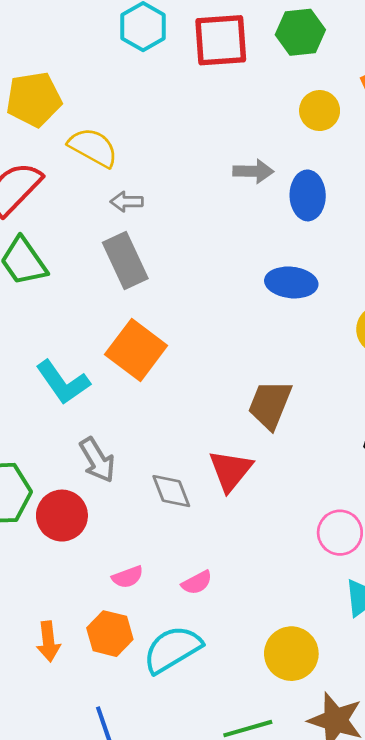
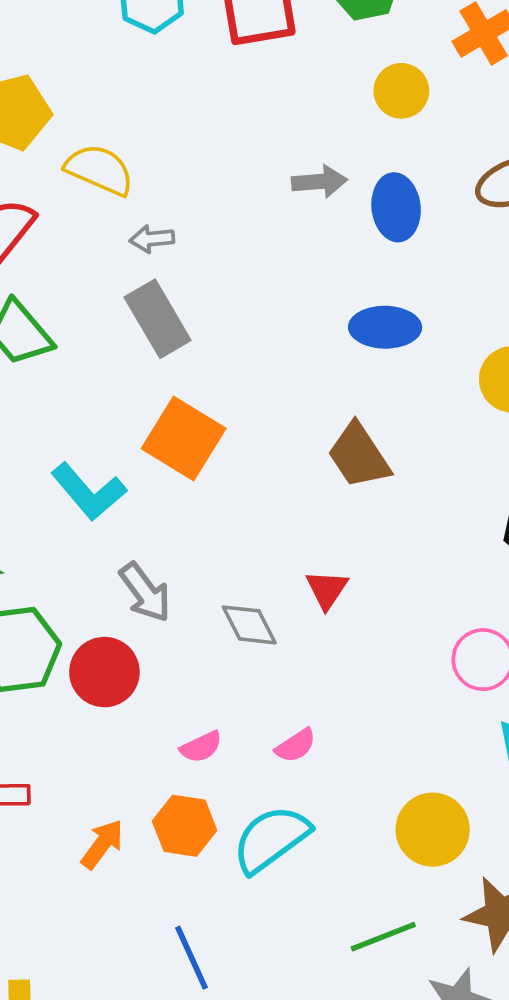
brown trapezoid: (270, 405) -> (359, 456), moved, turned -50
red triangle: (230, 470) -> (327, 590), size x0.7
orange arrow: (48, 641) -> (102, 844), turned -132

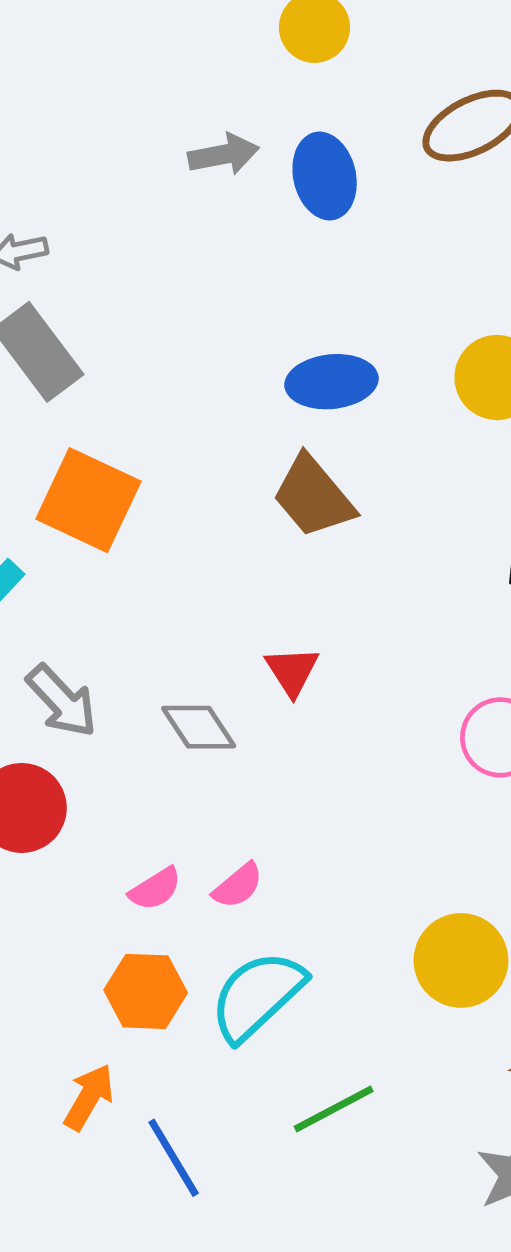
blue ellipse: (385, 327) -> (331, 382), moved
pink semicircle: (296, 746) -> (238, 886), moved
orange arrow: (102, 844) -> (89, 1097), moved
green line: (383, 937) -> (334, 1109), moved

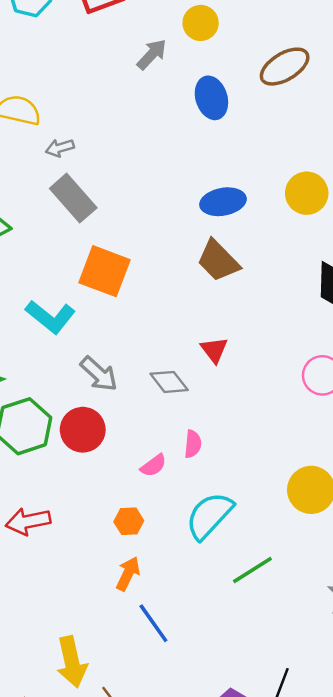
gray arrow: (224, 154) -> (152, 54), moved, turned -32
pink semicircle: (238, 886) -> (193, 444), moved, turned -40
orange hexagon: (146, 991) -> (129, 521), moved, size x0.7
blue line: (174, 1158) -> (153, 623), moved

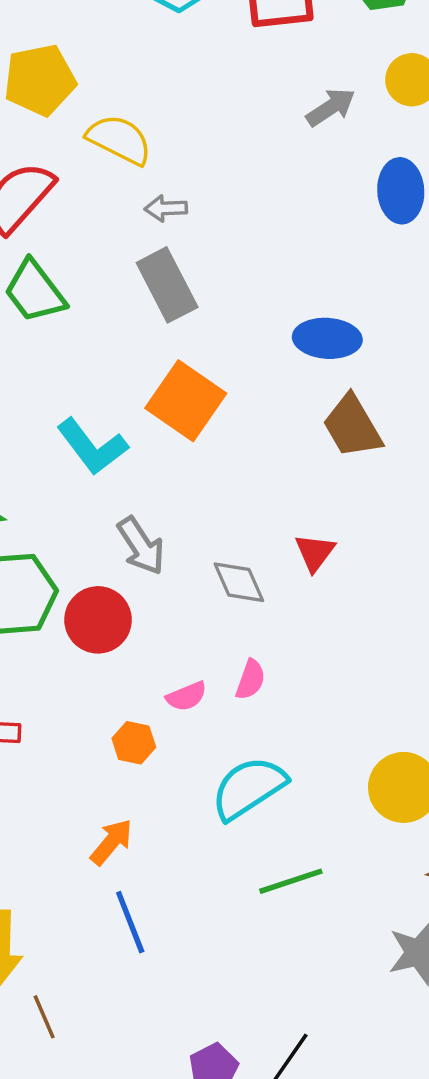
blue ellipse: (223, 202) -> (327, 338), moved
orange hexagon: (129, 521) -> (134, 743), moved

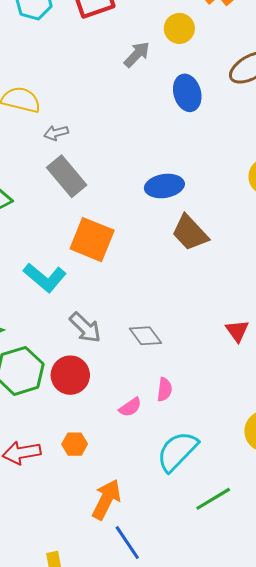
red triangle: (315, 553) -> (237, 331), moved
orange hexagon: (134, 743) -> (75, 444), moved
orange arrow: (111, 842) -> (106, 499), size x1.4

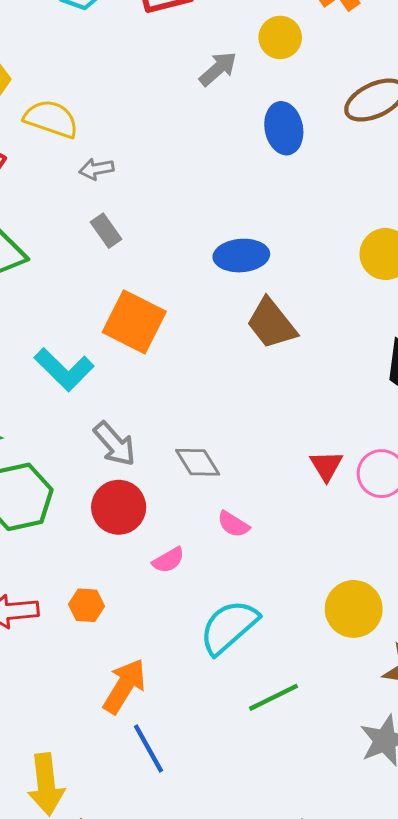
gray rectangle: (67, 176) -> (106, 231), size x0.6
red circle: (70, 375) -> (119, 507), moved
pink semicircle: (164, 390) -> (233, 524), moved, turned 110

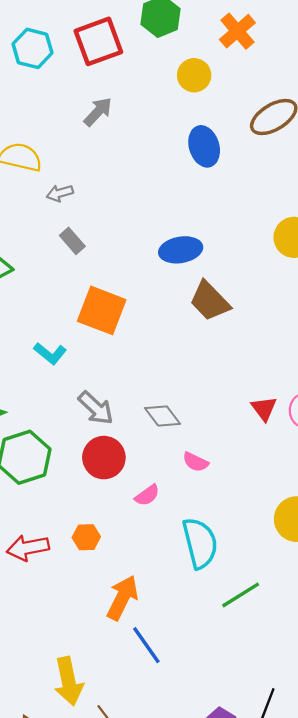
gray arrow: (218, 69) -> (98, 112), moved
cyan L-shape: (64, 369) -> (50, 353), size x0.7
cyan semicircle: (229, 627) -> (200, 543), turned 123

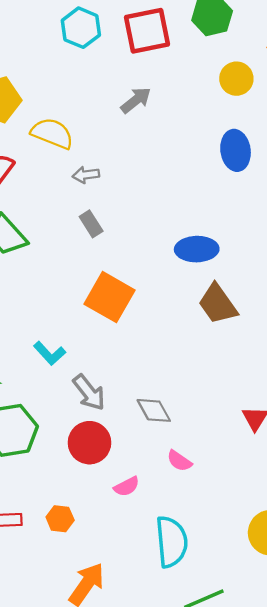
cyan L-shape: (50, 353) -> (50, 353), moved

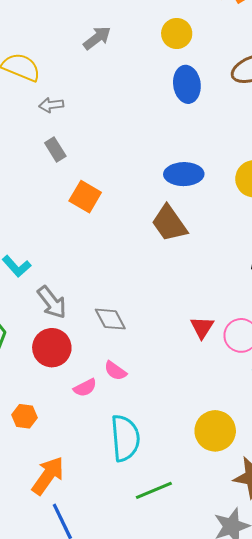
yellow circle: (236, 79) -> (177, 34), moved
blue ellipse: (197, 249) -> (184, 174), moved
orange square: (109, 297) -> (85, 197), moved, size x0.7
pink semicircle: (179, 461) -> (115, 371), moved

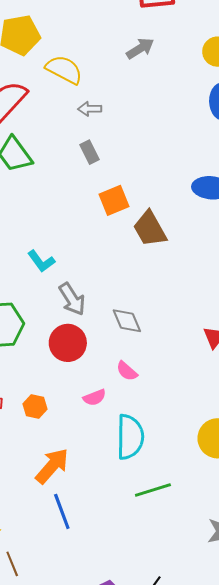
orange square: (85, 197) -> (114, 200), turned 32
brown trapezoid: (169, 223) -> (150, 229), moved
pink semicircle: (85, 388) -> (94, 397), moved

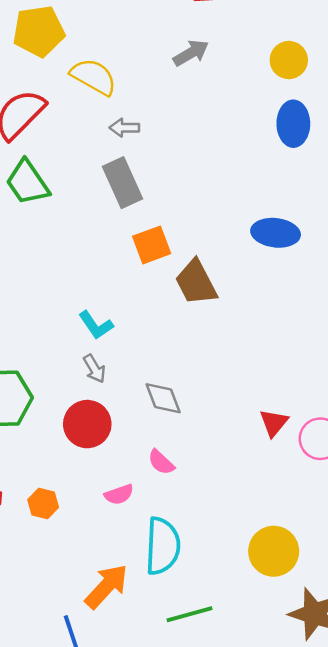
gray rectangle: (90, 152) -> (122, 183), size x1.6
cyan L-shape: (41, 261) -> (96, 325), moved
gray arrow: (72, 299) -> (94, 369), size x0.7
orange arrow: (52, 466) -> (106, 586), moved

